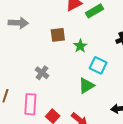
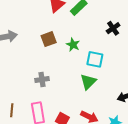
gray cross: (42, 73) -> (42, 80), turned -32

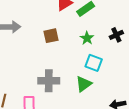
green star: (73, 45) -> (87, 38), moved
gray cross: (42, 80) -> (49, 81), moved, size x1.5

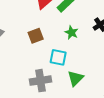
cyan square: (94, 63) -> (58, 57), moved

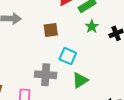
green star: (71, 32) -> (92, 26), moved

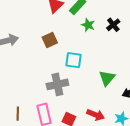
green triangle: (80, 80) -> (107, 78), moved

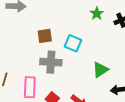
brown square: (50, 40) -> (45, 36), moved

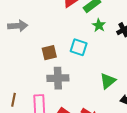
cyan square: (73, 43) -> (79, 47), moved

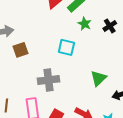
brown square: (49, 53) -> (20, 50), moved

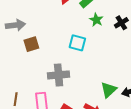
green triangle: (98, 78) -> (109, 90), moved

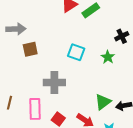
green star: (96, 20) -> (108, 57), moved

